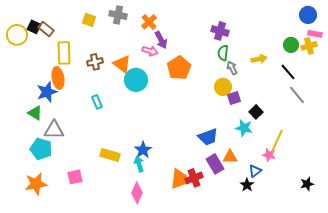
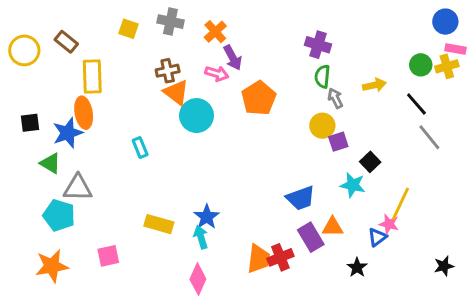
black square: (34, 27) -> (30, 123), moved, turned -32
brown cross: (95, 62) -> (168, 71), moved
blue triangle: (255, 171) -> (377, 237), moved

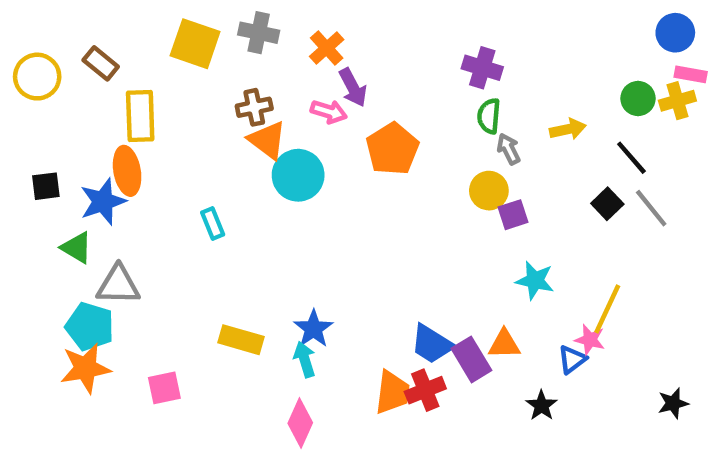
yellow square: (128, 29) -> (195, 44), size x1.6
black square: (370, 162) -> (607, 204), moved
blue trapezoid: (301, 198) -> (432, 344), moved, turned 52
orange star: (52, 266) -> (85, 368), moved

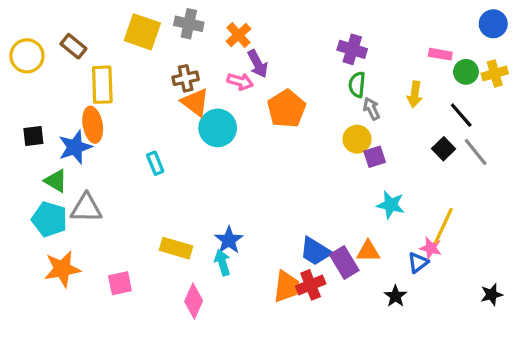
pink rectangle: (691, 74) -> (440, 54), moved
yellow arrow: (568, 129) -> (415, 94), turned 110
cyan pentagon: (90, 327) -> (49, 219), moved
pink diamond: (300, 423) -> (194, 301), moved

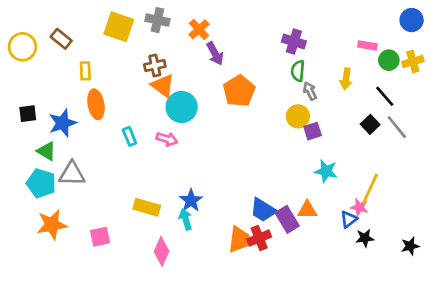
pink arrow: (240, 81) -> (167, 139), moved
yellow rectangle: (102, 85) -> (85, 71), size x0.6
orange ellipse: (93, 125) -> (96, 104), moved
black star: (395, 296) -> (365, 238), moved, turned 30

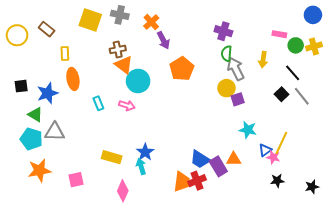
gray arrow: (310, 91) -> (236, 69), size x1.6
blue triangle: (349, 219) -> (265, 150), moved

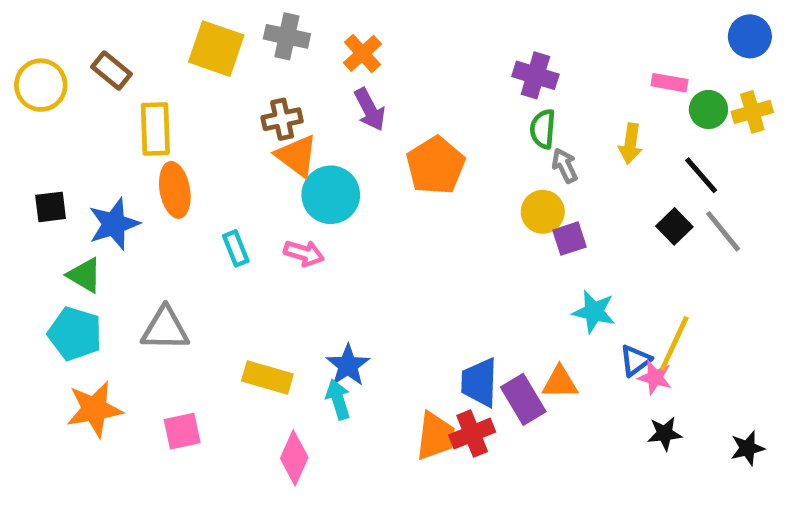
purple arrow: (163, 40) -> (370, 109), moved
yellow rectangle: (65, 54) -> (155, 129), size x1.5
gray arrow: (236, 69) -> (565, 166), size x0.6
gray triangle: (55, 132) -> (165, 329), moved
blue trapezoid: (200, 159) -> (479, 382), turned 60

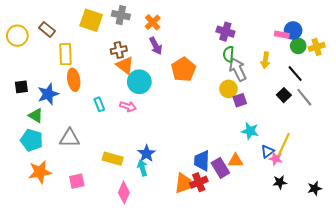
blue circle: (750, 36) -> (293, 31), moved
gray arrow: (565, 166) -> (238, 69), size x1.6

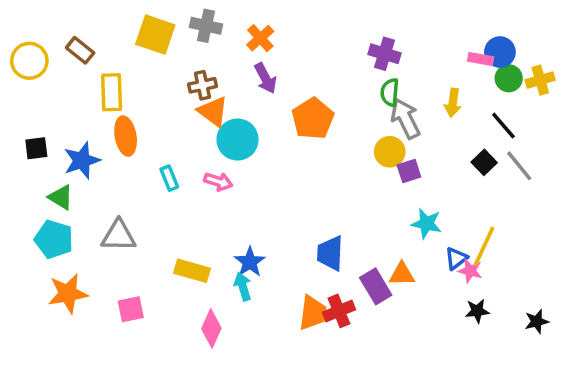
blue trapezoid: (202, 161) -> (330, 253), moved

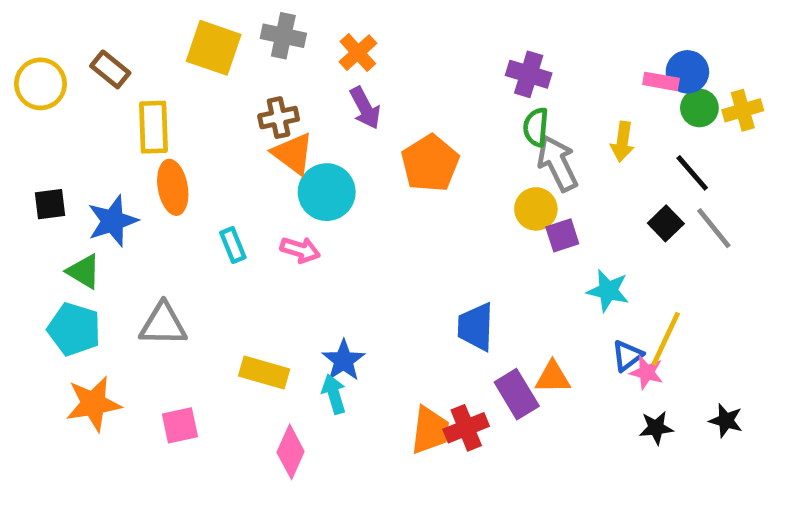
cyan star: (426, 223) -> (608, 291), moved
blue trapezoid: (330, 253) -> (476, 327), moved
black star: (537, 321) -> (726, 421), moved, turned 30

